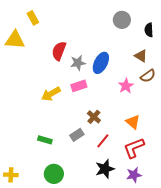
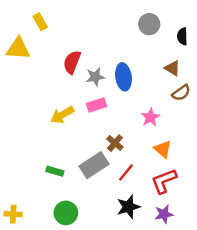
blue ellipse: (101, 63) -> (123, 77), turned -35
pink star: (126, 86) -> (150, 117), moved
gray rectangle: (77, 135) -> (94, 165), size x1.6

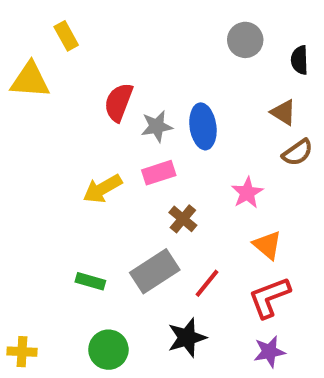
brown cross: (115, 143) -> (183, 219), moved
black star: (128, 207) -> (187, 338), moved

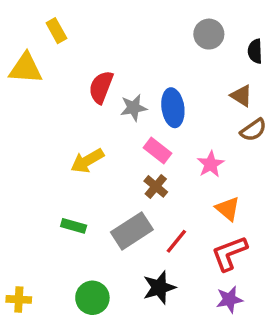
pink rectangle: (159, 173) -> (157, 151), moved, turned 56
green rectangle: (90, 281) -> (74, 226), moved

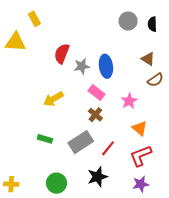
black semicircle: (255, 51) -> (152, 24), moved

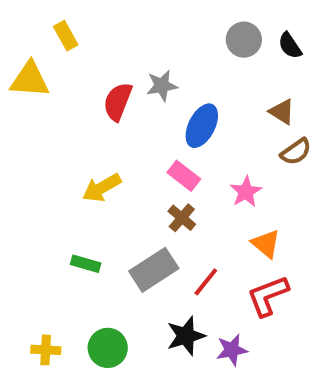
black semicircle: (152, 24) -> (290, 46), turned -32
gray star: (82, 66) -> (162, 86), moved
blue ellipse: (106, 66) -> (202, 126), turned 35
yellow cross: (11, 184) -> (46, 350), moved
purple star: (141, 184) -> (232, 350), moved

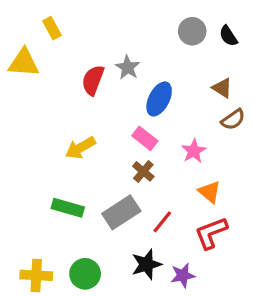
gray star: (162, 86) -> (128, 67), turned -30
green rectangle: (86, 264) -> (68, 208), size x1.4
yellow cross: (46, 350) -> (36, 275), size x1.4

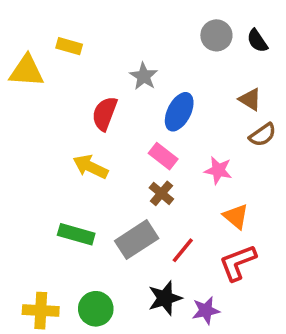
yellow rectangle: (52, 28) -> (69, 46), moved, turned -45
red semicircle: (93, 80) -> (105, 114), moved
yellow arrow: (80, 148) -> (90, 167), turned 56
pink star: (194, 151) -> (218, 170), turned -30

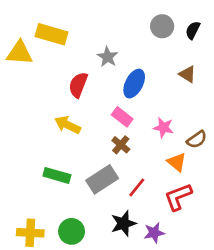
black semicircle: (257, 41) -> (193, 30), turned 60
yellow rectangle: (69, 46) -> (52, 34), size x1.6
brown semicircle: (263, 135) -> (197, 139), moved

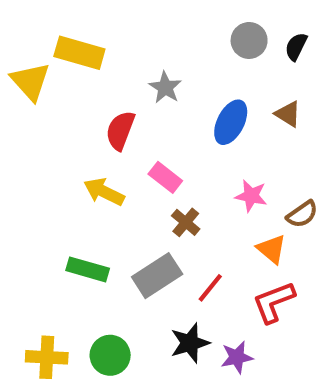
yellow triangle: (20, 53) -> (30, 81), turned 44
blue ellipse: (134, 84) -> (231, 122), moved
pink rectangle: (122, 117) -> (165, 177), moved

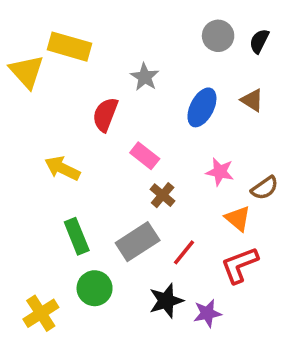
yellow arrow: (104, 192) -> (62, 168), moved
green rectangle: (88, 269) -> (77, 236), turned 52
green circle: (110, 355) -> (95, 288), moved
yellow cross: (47, 357) -> (41, 313), turned -36

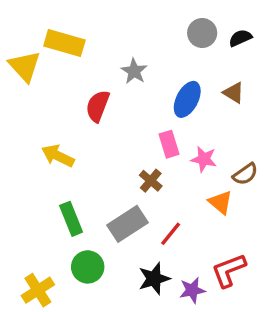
black semicircle: (259, 41) -> (240, 38), turned 40
pink rectangle: (145, 156) -> (169, 144), moved, turned 35
red L-shape: (240, 265) -> (229, 270), moved

